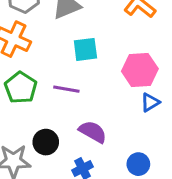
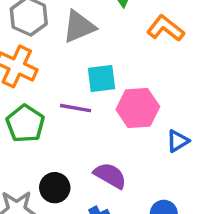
pink hexagon: (140, 70) -> (138, 108), moved
purple line: (66, 89) -> (76, 108), moved

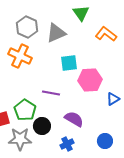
purple line: (76, 108) -> (51, 93), moved
green pentagon: (25, 124) -> (25, 110), moved

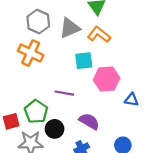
orange L-shape: (106, 34) -> (99, 35), moved
blue triangle: (113, 99) -> (132, 100), turned 40

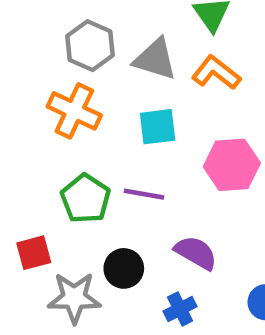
gray triangle: (70, 28) -> (155, 59), turned 40
cyan square: (84, 61) -> (158, 127), moved
green pentagon: (36, 112) -> (86, 199), moved

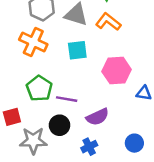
purple line: (144, 194) -> (67, 99), moved
purple semicircle: (196, 253) -> (98, 117), turned 125

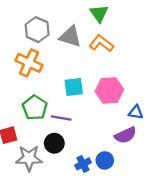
cyan square: (77, 50) -> (74, 87), moved
purple semicircle: (98, 117) -> (125, 135), moved
blue circle: (134, 143) -> (105, 160), moved

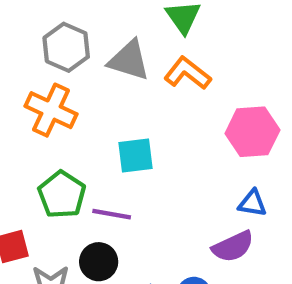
pink hexagon: (109, 90) -> (252, 132), moved

